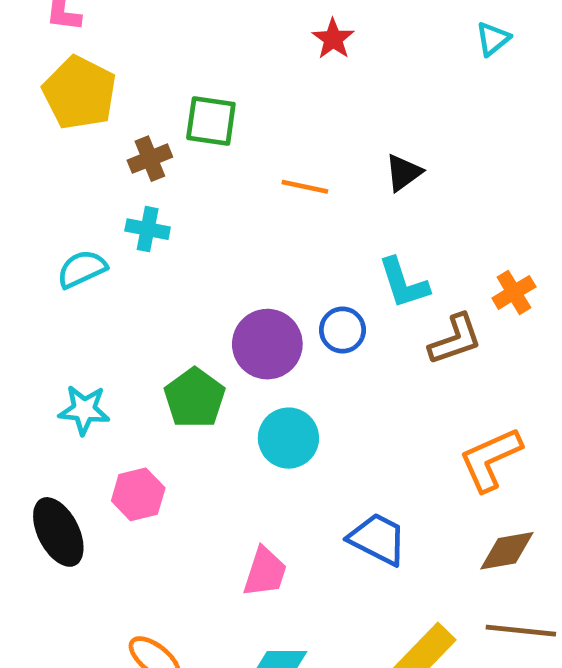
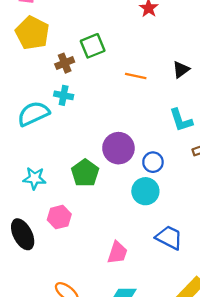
green square: (211, 121) -> (93, 46), turned -30
cyan semicircle: (82, 269) -> (33, 114), size x1.4
blue circle: (342, 330) -> (153, 162), moved
cyan circle: (288, 438) -> (145, 191), moved

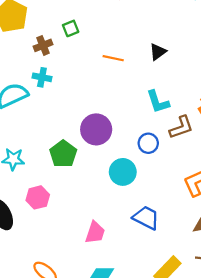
green square: (93, 46) -> (71, 28), size x0.7
blue circle: (153, 162) -> (148, 143), moved

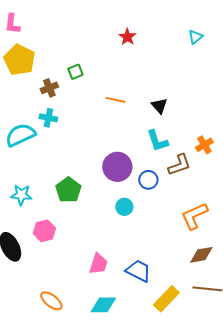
black triangle: (158, 52) -> (159, 106), moved, turned -36
purple circle: (96, 129) -> (117, 167), moved
cyan circle: (123, 172) -> (124, 207), size x0.7
blue trapezoid: (146, 218) -> (138, 271), moved

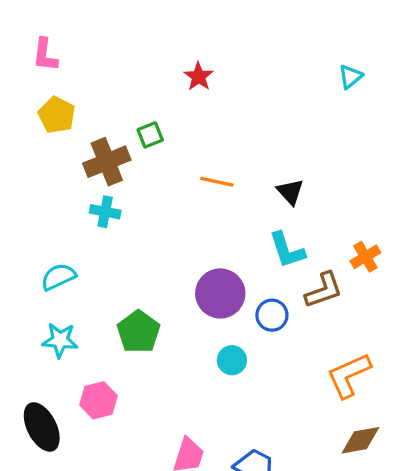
red star: (127, 37) -> (199, 77), moved
yellow pentagon: (19, 60) -> (57, 115), size x0.7
brown cross: (49, 88) -> (107, 162), size x1.5
cyan semicircle: (20, 135) -> (58, 277), moved, size x0.7

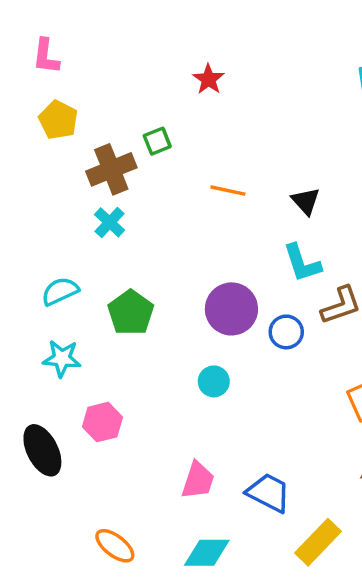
cyan cross: (105, 212) -> (110, 222), turned 32
green pentagon: (138, 332) -> (131, 313), moved
cyan circle: (232, 360) -> (214, 381), moved

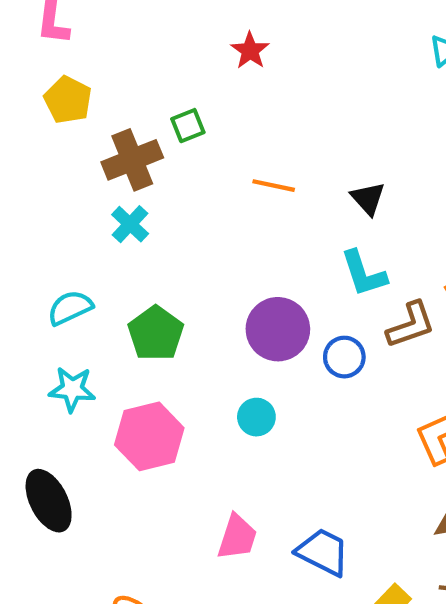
pink hexagon: (102, 422) -> (149, 436), moved, size x1.4

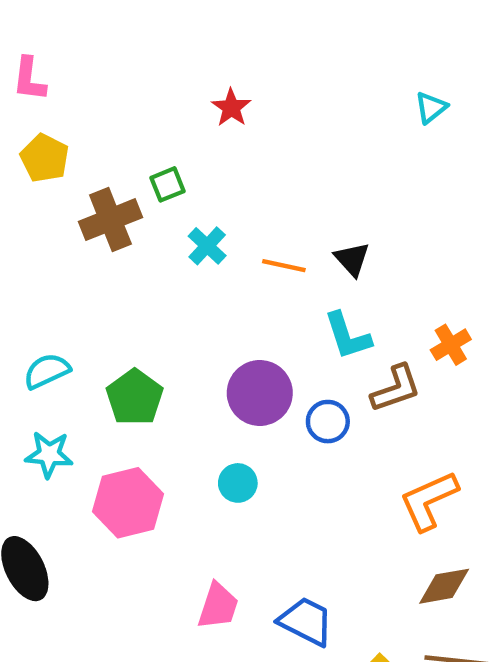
orange line: (274, 186) -> (284, 266), moved
cyan cross: (130, 224) -> (207, 246), moved

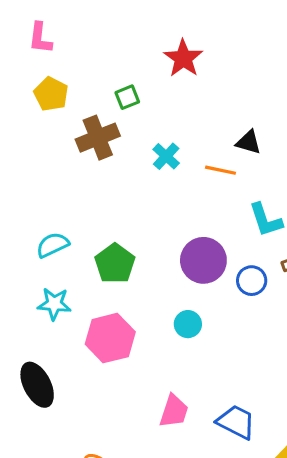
red star: (231, 108) -> (183, 58), size x1.4
green square: (168, 184) -> (127, 97), moved
black triangle: (352, 259) -> (248, 142), moved, turned -32

